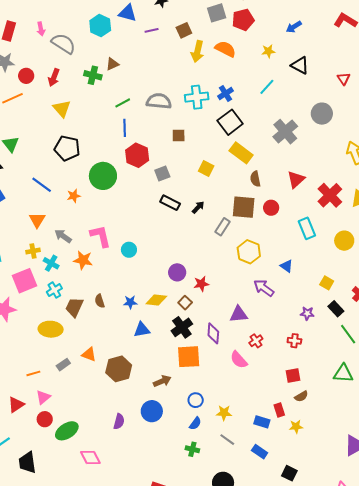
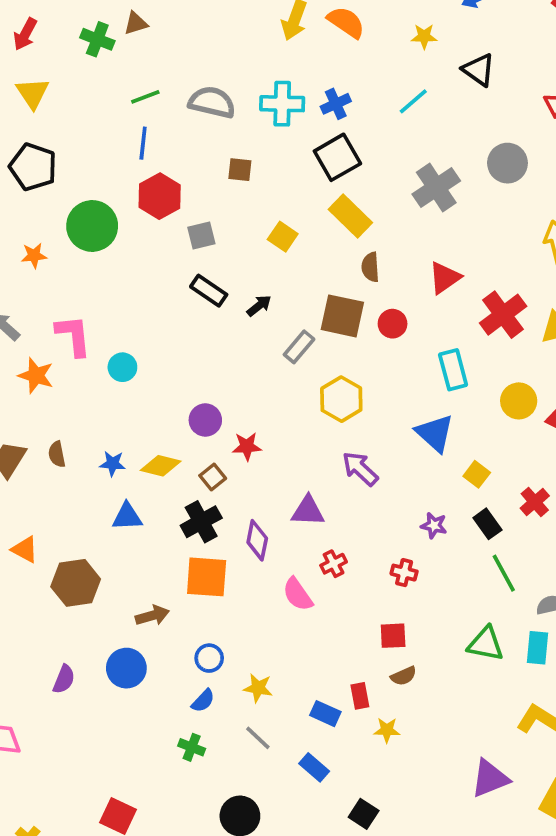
blue triangle: (287, 266) -> (435, 433), moved, size x1.6

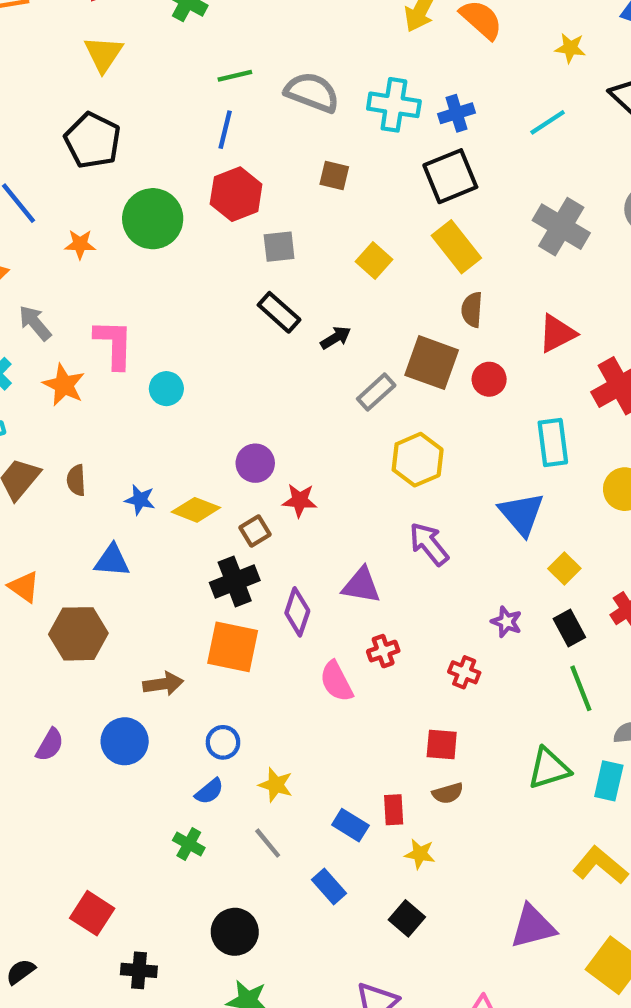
gray cross: (436, 187) -> (561, 227), turned -33
blue triangle: (127, 517) -> (112, 561), moved
green triangle: (486, 644) -> (549, 768), turned -36
black square: (364, 814) -> (407, 918), moved

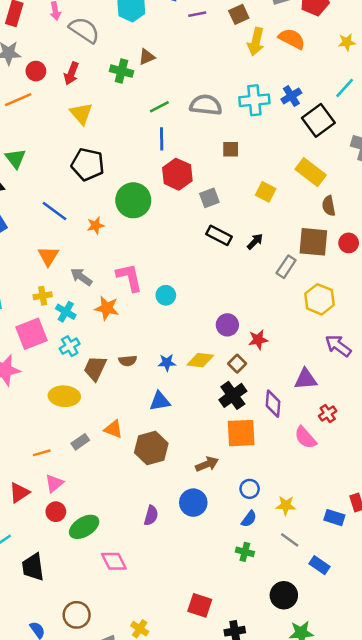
black square: (450, 176) -> (318, 120), moved
brown semicircle: (76, 480) -> (128, 361), turned -78
blue rectangle: (329, 886) -> (319, 565), moved

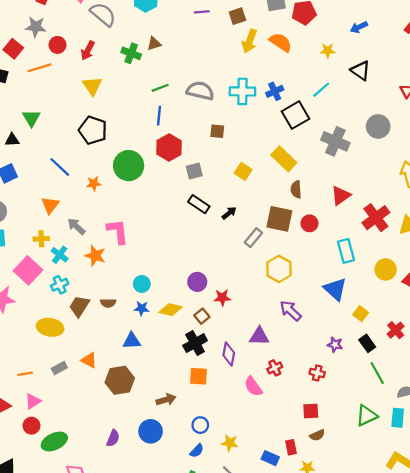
cyan circle: (166, 295) -> (142, 284), moved
pink square: (32, 334) -> (28, 270), turned -32
orange square: (241, 433) -> (198, 376), size x0.7

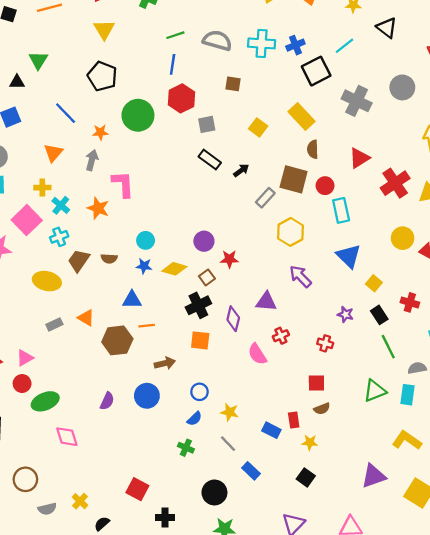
gray arrow: (76, 226) -> (92, 160), moved, turned 60
cyan rectangle: (346, 251) -> (341, 210), moved
red cross: (396, 330) -> (410, 302), turned -35
orange line: (25, 374) -> (147, 326), moved

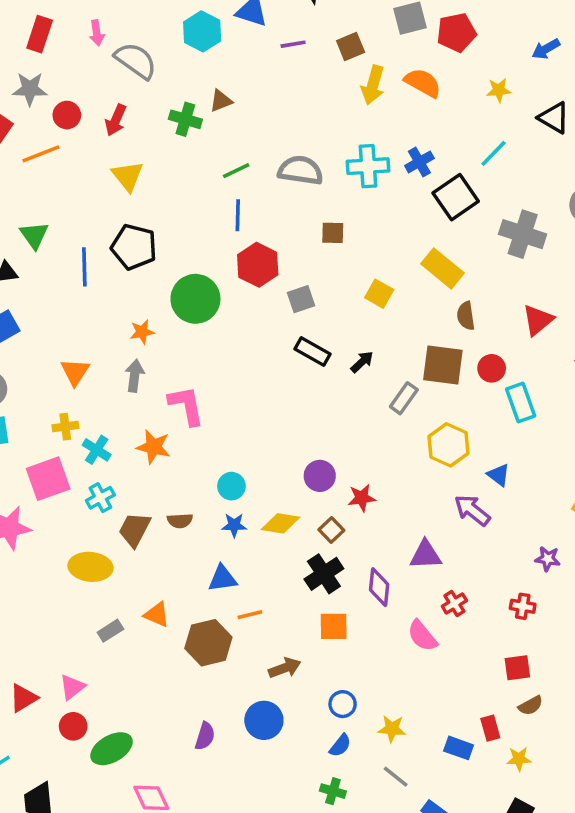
blue line: (66, 113) -> (84, 267), moved, turned 50
pink square: (27, 220) -> (48, 479), turned 32
blue triangle: (349, 256) -> (499, 475), moved, size x0.6

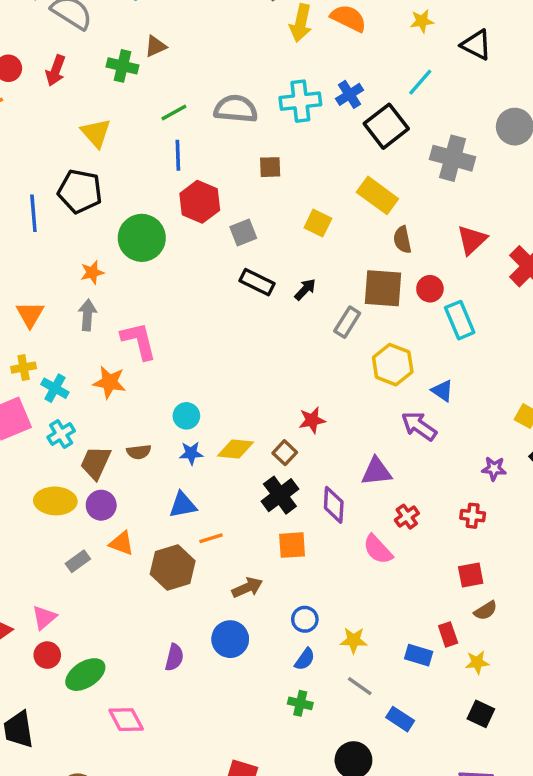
yellow triangle: (128, 176) -> (96, 133), moved
purple circle: (320, 476) -> (101, 505), moved

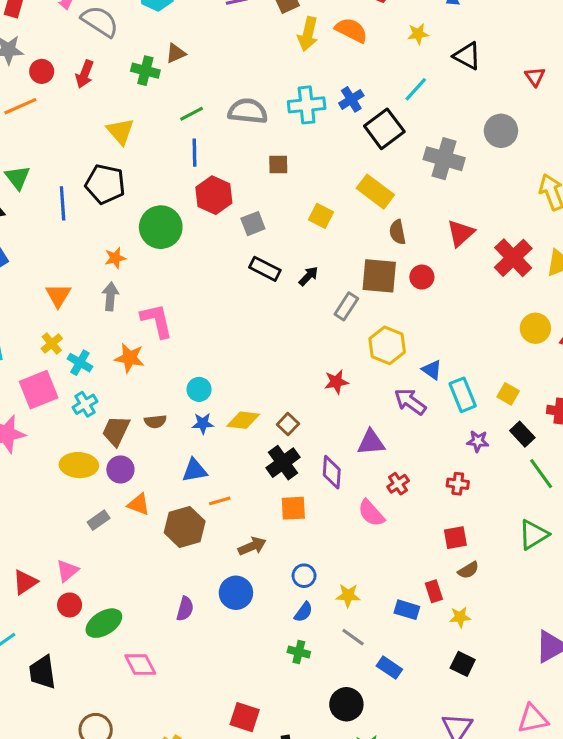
cyan rectangle: (460, 320) -> (463, 395), moved
yellow cross: (24, 368) -> (52, 344), turned -30
red star: (312, 420) -> (336, 382), moved

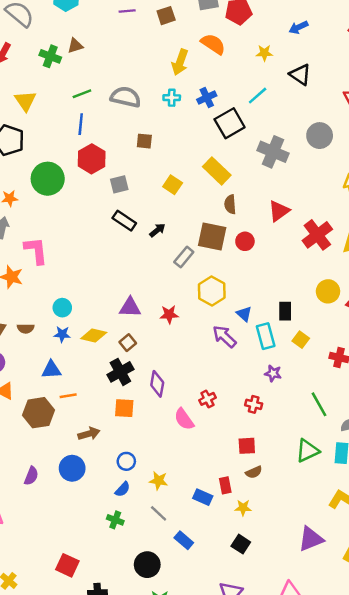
yellow arrow: (308, 34) -> (180, 62), moved
cyan cross: (307, 105) -> (172, 98), size x0.6
black rectangle: (522, 434) -> (285, 311), moved, turned 36
purple triangle: (371, 442) -> (130, 307), moved

